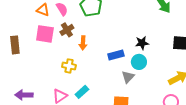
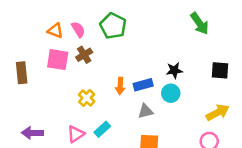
orange arrow: (83, 43) -> (120, 86), moved
yellow cross: (69, 66) -> (87, 98), turned 32
gray triangle: (128, 77) -> (145, 111), moved, turned 32

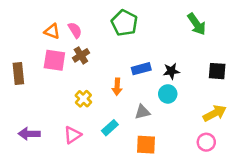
green pentagon: (113, 26) -> (124, 23), moved
blue rectangle: (143, 85) -> (141, 69), moved
cyan rectangle: (102, 129) -> (110, 128), moved

